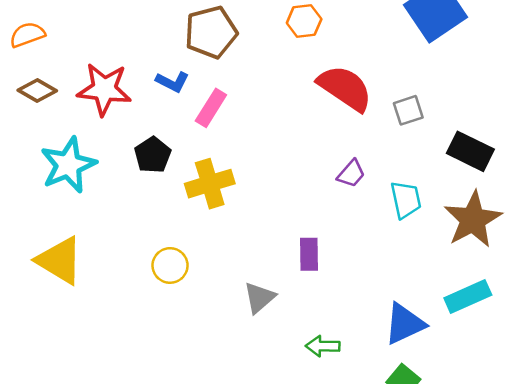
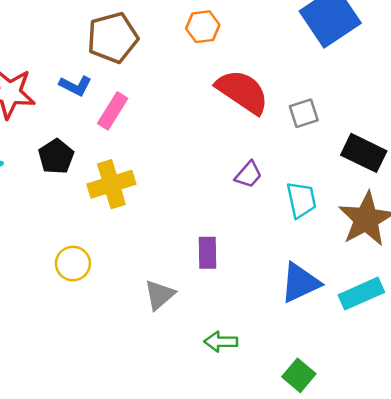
blue triangle: (405, 324) -> (300, 283), moved

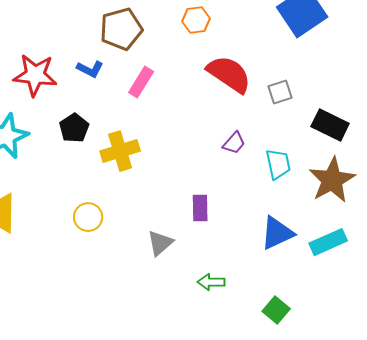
pink rectangle: (113, 111) -> (141, 82), moved

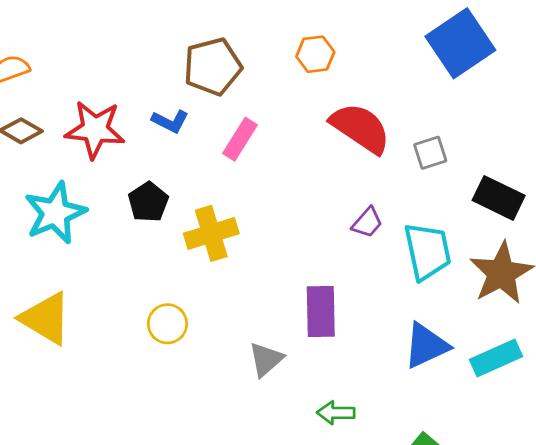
cyan trapezoid: (278, 164) -> (427, 251), size x1.4
purple rectangle: (200, 208) -> (321, 311), size x1.4

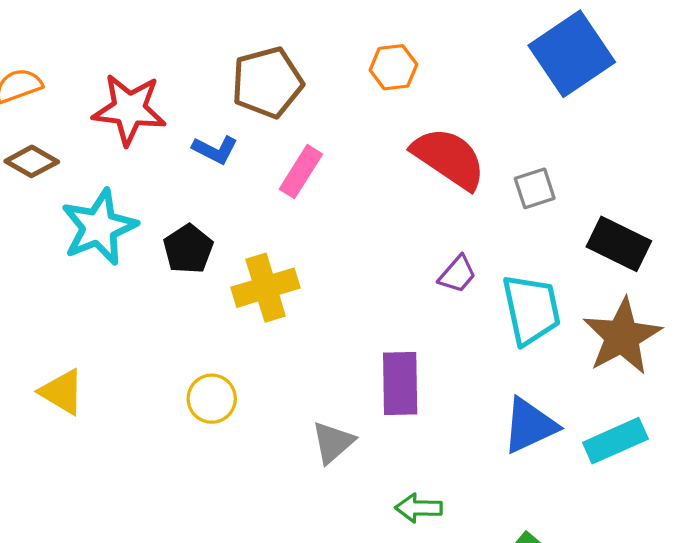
red star: (95, 129) -> (129, 109), moved
cyan star: (55, 213) -> (99, 227), moved
yellow triangle: (46, 318) -> (62, 392), size x0.7

